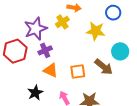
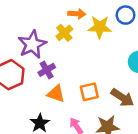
yellow star: (96, 31) -> (100, 27), moved
brown arrow: (104, 67) -> (122, 98), moved

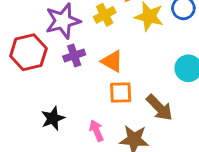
orange triangle: (56, 94) -> (112, 61), moved

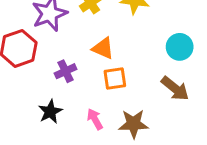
purple cross: (74, 55) -> (66, 71), moved
brown arrow: (159, 108) -> (175, 88), moved

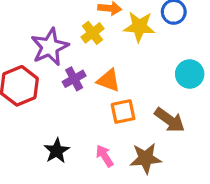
purple cross: (66, 71) -> (74, 79), moved
brown arrow: (175, 88) -> (170, 120), moved

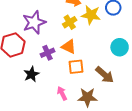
yellow cross: (92, 33) -> (70, 22), moved
purple cross: (74, 79) -> (48, 53), moved
black star: (57, 151) -> (31, 74), moved

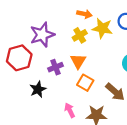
orange triangle: (69, 47) -> (78, 61), turned 35
orange square: (76, 67) -> (85, 83), turned 35

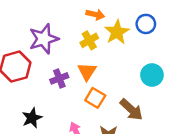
yellow star: (102, 28) -> (117, 32), turned 30
black star: (38, 89) -> (32, 118), moved

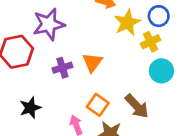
yellow cross: (89, 40) -> (150, 42), moved
orange square: (95, 98) -> (98, 105), moved

